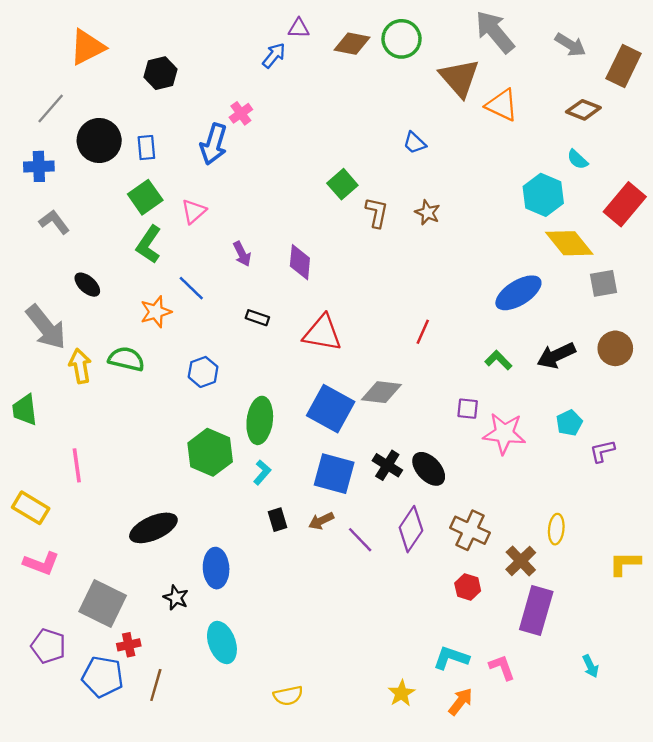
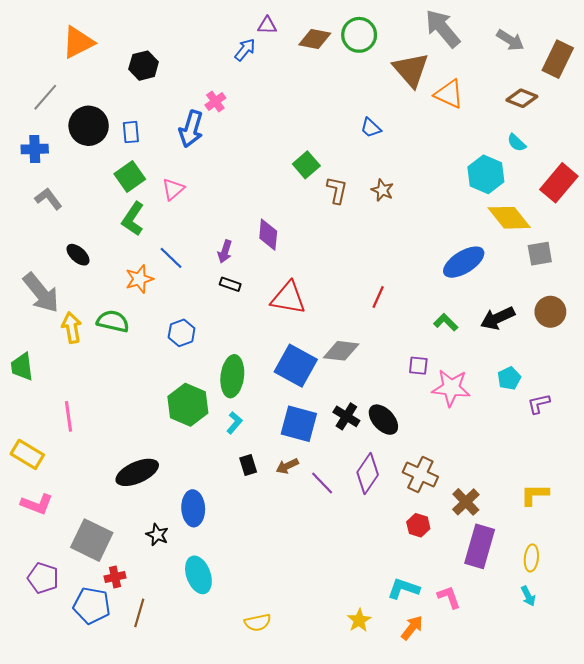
purple arrow: (242, 254) -> (225, 252), moved, turned 45
yellow ellipse: (556, 529) -> (531, 558), moved
yellow L-shape: (625, 563) -> (535, 495), moved

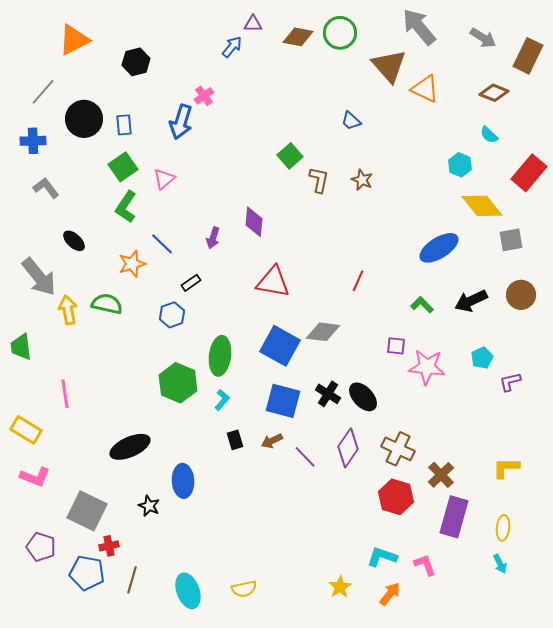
cyan hexagon: (486, 174) -> (460, 165), size x0.7
black rectangle: (230, 284) -> (191, 283), moved, turned -54
red hexagon: (418, 525) -> (396, 497), size x1.6
cyan ellipse: (198, 575) -> (188, 591), moved

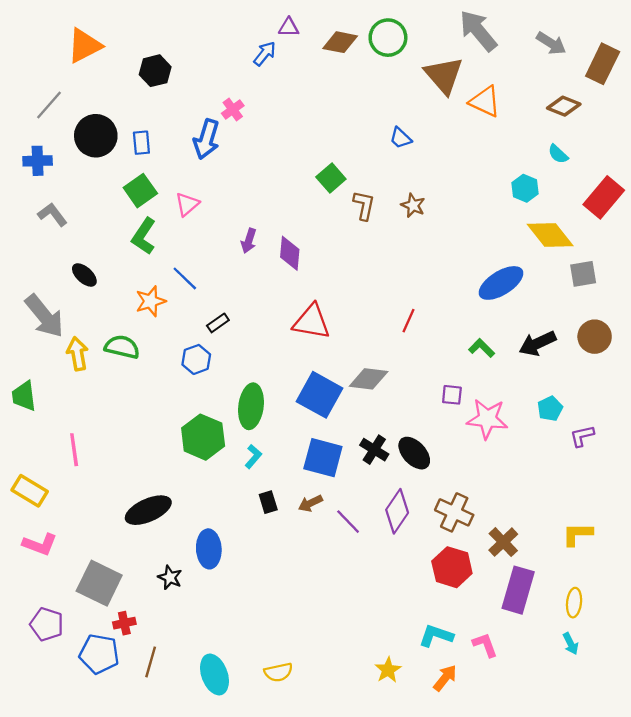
purple arrow: (213, 238) -> (249, 241), moved

